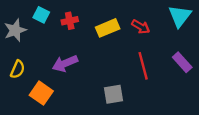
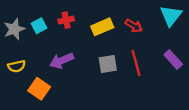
cyan square: (41, 15) -> (39, 26), moved, turned 35
yellow semicircle: (18, 69) -> (17, 66), turned 54
gray square: (113, 94) -> (108, 64), moved

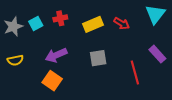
red line: (136, 63) -> (135, 72), moved
orange square: (39, 89) -> (52, 81), moved

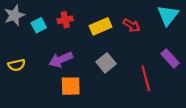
gray star: (13, 26) -> (14, 15), moved
gray square: (98, 58) -> (106, 63), turned -30
orange square: (52, 81) -> (71, 86), moved, turned -36

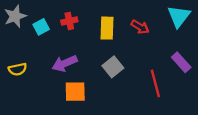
yellow rectangle: (101, 26) -> (107, 28), turned -65

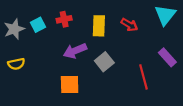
gray star: (15, 16) -> (14, 29), moved
purple arrow: (65, 63) -> (75, 51), moved

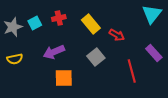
red arrow: (129, 25) -> (117, 35), moved
yellow rectangle: (99, 26) -> (91, 24), turned -42
purple arrow: (75, 51) -> (54, 52), moved

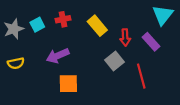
red arrow: (117, 35) -> (125, 37), turned 56
purple rectangle: (154, 53) -> (151, 42), moved
gray square: (96, 57) -> (114, 61), moved

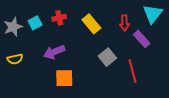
red arrow: (125, 37) -> (125, 23), moved

